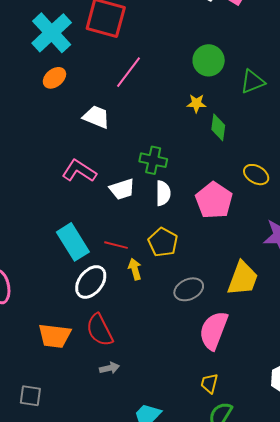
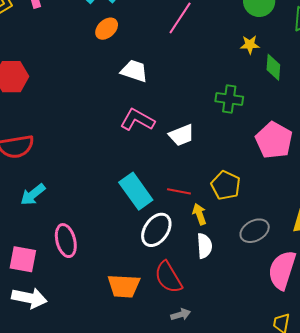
white trapezoid: (96, 117) -> (134, 71), moved
green cross: (153, 160) -> (229, 99), moved
white semicircle: (163, 193) -> (204, 246), moved

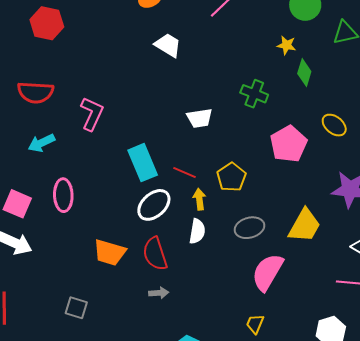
pink L-shape: (137, 120) -> (92, 114), moved, turned 72

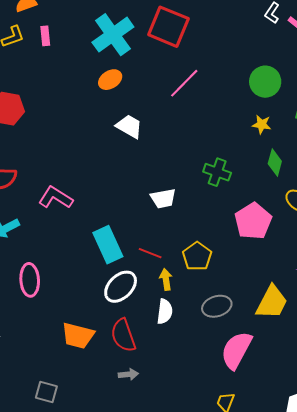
yellow star: (286, 45) -> (262, 124), moved
green diamond: (304, 72) -> (275, 162), moved
pink L-shape: (92, 114) -> (55, 198), turned -80

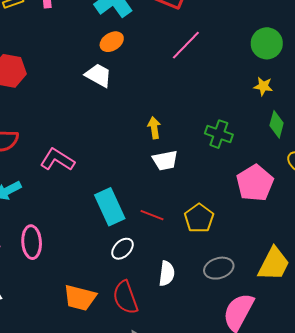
white trapezoid: (129, 126) -> (98, 75), moved
yellow arrow: (166, 279) -> (154, 128), moved
white ellipse: (121, 287) -> (122, 249), size x0.7

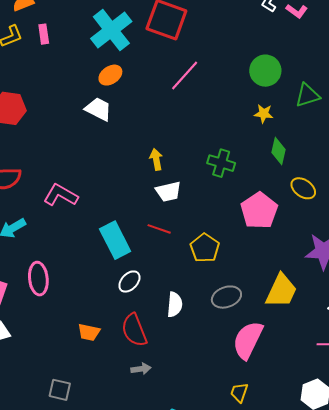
red line: (152, 215) -> (159, 229), moved
orange trapezoid: (80, 298) -> (89, 332), size x0.7

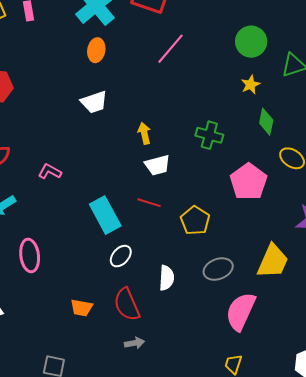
orange ellipse: (110, 75) -> (96, 50), turned -45
white trapezoid: (98, 109) -> (94, 102), moved, turned 136
yellow star: (264, 114) -> (250, 85), turned -30
pink L-shape: (61, 195) -> (50, 172), size x0.7

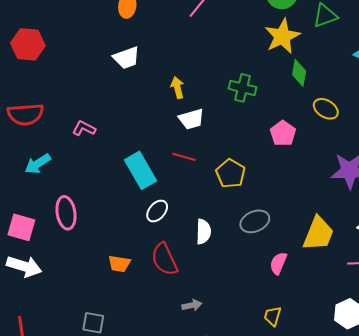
yellow star: (250, 85) -> (282, 36), size x1.8
pink pentagon: (249, 182) -> (283, 133), size x0.7
yellow trapezoid: (273, 261) -> (318, 234), moved
pink semicircle: (241, 311) -> (278, 263), size x0.6
gray arrow: (134, 343) -> (192, 305), moved

